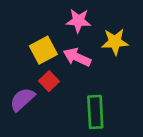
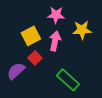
pink arrow: (77, 57) -> (55, 41), turned 78
green rectangle: (95, 112) -> (68, 80), turned -45

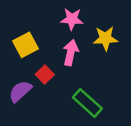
yellow square: (31, 36) -> (25, 45), moved

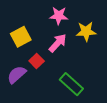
pink arrow: (71, 53) -> (58, 43), turned 30

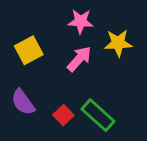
red square: (37, 61) -> (63, 115), moved
purple semicircle: (17, 75) -> (23, 102), turned -84

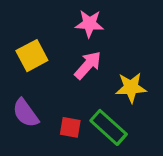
yellow star: (118, 43) -> (131, 87), moved
red square: (63, 115) -> (70, 127), turned -36

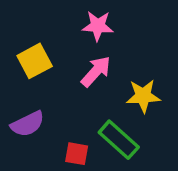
purple semicircle: (26, 113) -> (28, 124), turned -80
red square: (70, 127) -> (77, 154), moved

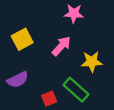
pink star: (98, 26) -> (74, 13), moved
red square: (77, 154) -> (49, 99), turned -32

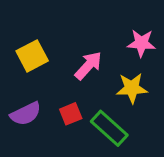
pink star: (74, 13) -> (141, 43), moved
red square: (49, 99) -> (71, 114), moved

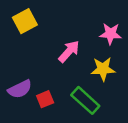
yellow square: (32, 56) -> (25, 21), moved
red square: (71, 114) -> (45, 99), moved

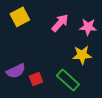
pink arrow: (69, 51) -> (60, 23), moved

